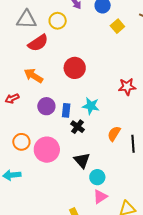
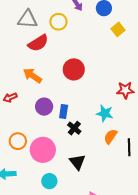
cyan star: (91, 106) -> (105, 113), moved
cyan circle: (97, 177) -> (49, 181), moved

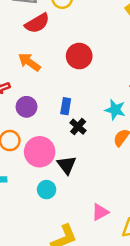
purple circle: (44, 107) -> (27, 107), moved
black triangle: (77, 162) -> (67, 165), moved

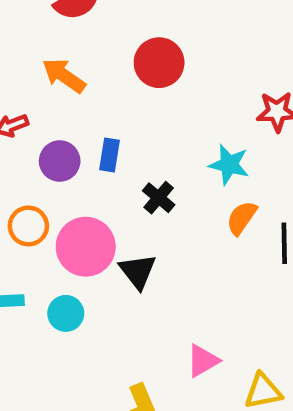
blue rectangle: (66, 106) -> (110, 155), moved
cyan circle: (47, 190) -> (66, 313), moved

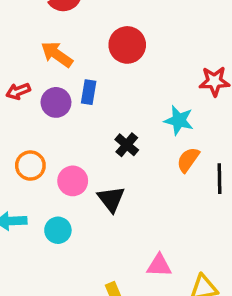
blue rectangle: (110, 155) -> (89, 92), moved
purple circle: (60, 161) -> (56, 102), moved
pink circle: (86, 247) -> (73, 181), size x0.7
pink triangle: (203, 361) -> (159, 265), turned 32

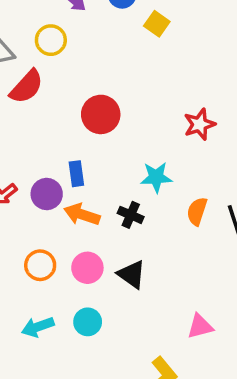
orange arrow: (57, 54) -> (82, 214), moved
cyan star: (179, 120) -> (156, 177), moved

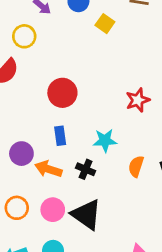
blue rectangle: (76, 174) -> (60, 136), moved
black triangle: (132, 274) -> (86, 215), size x1.4

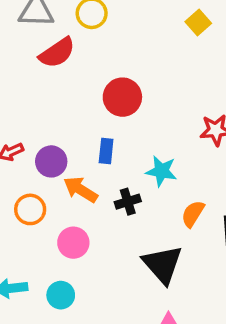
black cross: (86, 169) -> (128, 202), turned 36
orange circle: (17, 208) -> (30, 209), moved
black triangle: (86, 215) -> (162, 264), moved

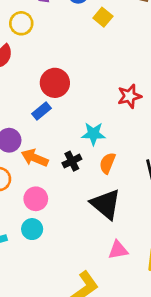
blue rectangle: (106, 151) -> (41, 111), moved, turned 54
orange semicircle: (193, 214) -> (107, 163), moved
cyan circle: (61, 295) -> (32, 229), moved

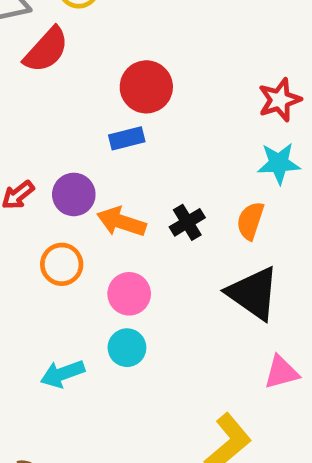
blue rectangle: (41, 111) -> (127, 138), turned 30
cyan star: (93, 134) -> (279, 163), moved

